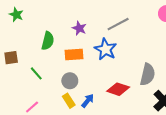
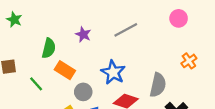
blue star: (106, 49) -> (113, 72), moved
orange rectangle: (74, 55) -> (65, 70), moved, turned 36
gray circle: (70, 81) -> (83, 92), moved

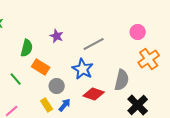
pink circle: (179, 18) -> (138, 32), moved
gray line: (126, 30) -> (94, 44), moved
orange cross: (189, 61) -> (149, 59), size x1.5

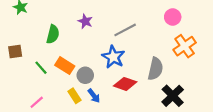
orange rectangle: (41, 67) -> (65, 66), moved
blue arrow: (65, 105) -> (94, 96), turned 104

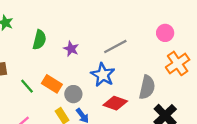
purple star: (85, 21) -> (71, 49), moved
green semicircle: (53, 34) -> (39, 40), moved

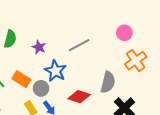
blue star: (103, 75) -> (55, 71), moved

